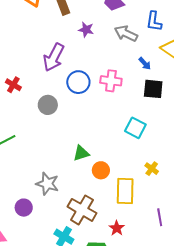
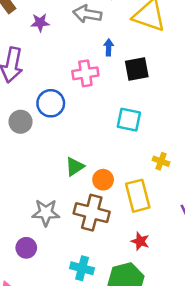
blue arrow: (145, 63) -> (109, 47), moved, turned -120
blue circle: (78, 82) -> (51, 103), moved
brown cross: (82, 210) -> (92, 213), moved

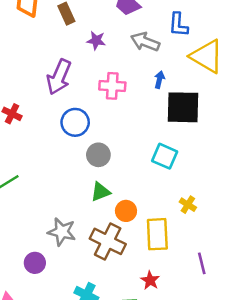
black square: (137, 69) -> (183, 107), size x1.4
pink cross: (85, 73) -> (112, 86), moved
blue circle: (51, 103) -> (75, 122), moved
gray circle: (21, 122) -> (98, 155), moved

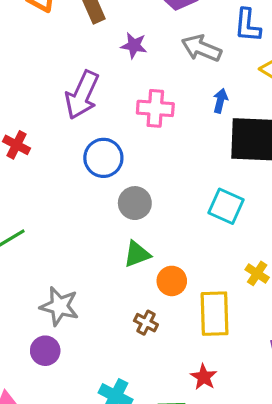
gray star: (62, 232) -> (59, 306), moved
brown cross: (108, 241) -> (146, 323), size x0.5

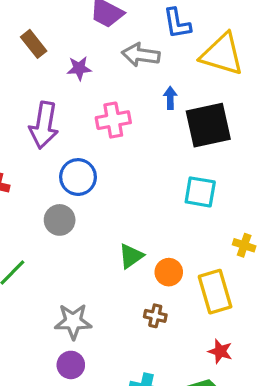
gray circle: (135, 203) -> (60, 220), moved

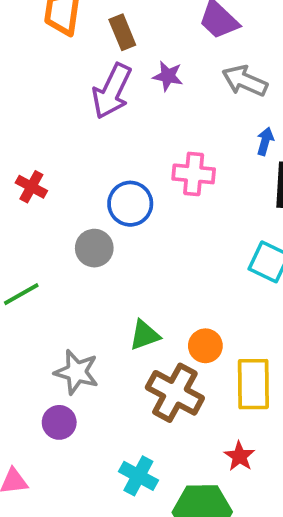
pink cross: (113, 120) -> (194, 174), moved
purple arrow: (44, 125) -> (112, 91), moved
green triangle: (131, 256) -> (145, 335), moved
brown cross: (155, 316) -> (175, 393), size x2.0

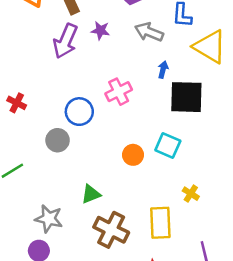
pink cross: (194, 174) -> (119, 92), turned -30
orange circle: (205, 346) -> (133, 155), moved

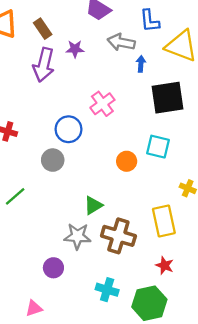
blue arrow: (163, 70) -> (141, 64), moved
gray star: (49, 219) -> (77, 236), moved

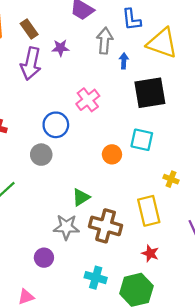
gray arrow: (121, 42) -> (105, 41), turned 85

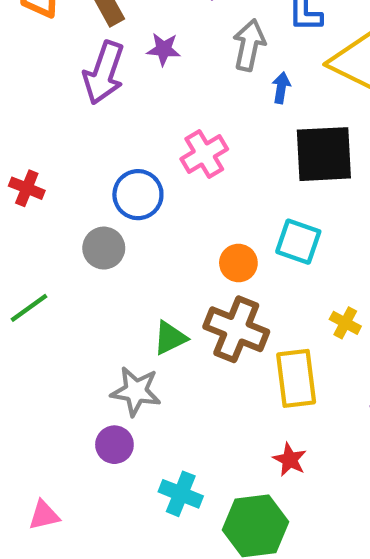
brown cross: (106, 226) -> (236, 329), moved
purple circle: (44, 258) -> (114, 445), moved

